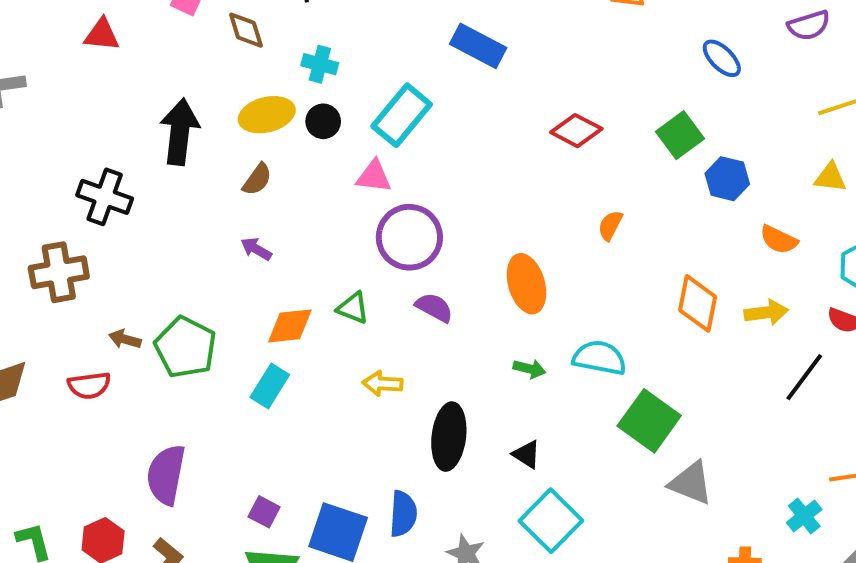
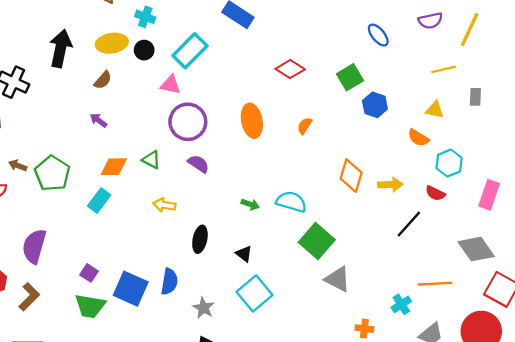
orange semicircle: (779, 240) -> (418, 138), moved
orange ellipse: (526, 284) -> (252, 121), moved
black ellipse: (449, 437) -> (200, 239), size x0.7

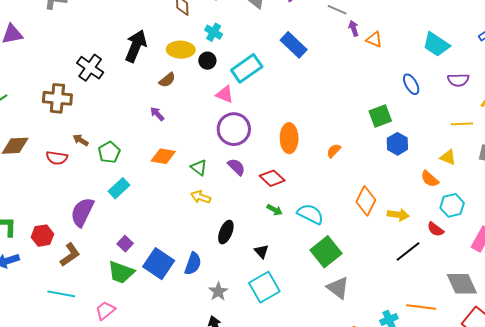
red diamond: (290, 69) -> (272, 178), moved
green triangle: (151, 160) -> (199, 167), moved
green pentagon: (52, 173) -> (109, 152), size x0.7
cyan rectangle: (99, 200) -> (119, 188), moved

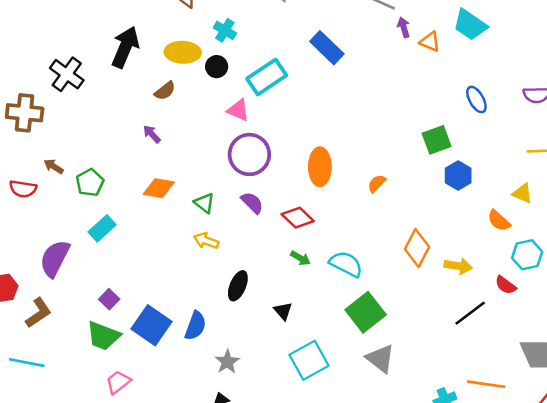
cyan trapezoid: (436, 44) -> (470, 25), moved
cyan square: (264, 287) -> (309, 360), moved
pink trapezoid: (105, 310) -> (118, 382), moved

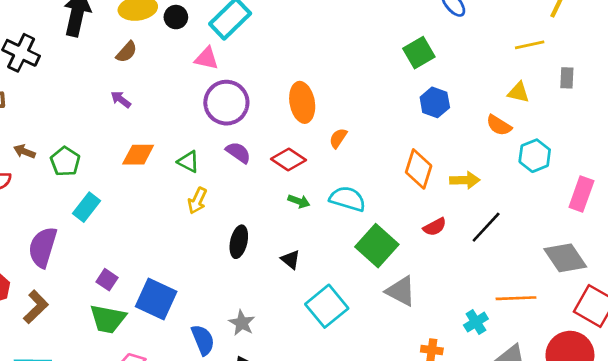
blue hexagon: (458, 176) -> (435, 102), moved
orange semicircle: (377, 183) -> (338, 138), moved
yellow arrow: (206, 241) -> (197, 201), turned -75
red semicircle: (506, 285) -> (435, 227), moved, turned -55
blue semicircle: (195, 326) -> (203, 340), moved, turned -32

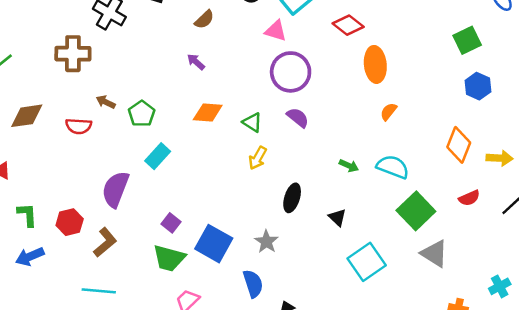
orange ellipse: (302, 102) -> (375, 64), moved
red diamond: (288, 159) -> (348, 25), moved
gray star: (242, 323) -> (266, 242), moved

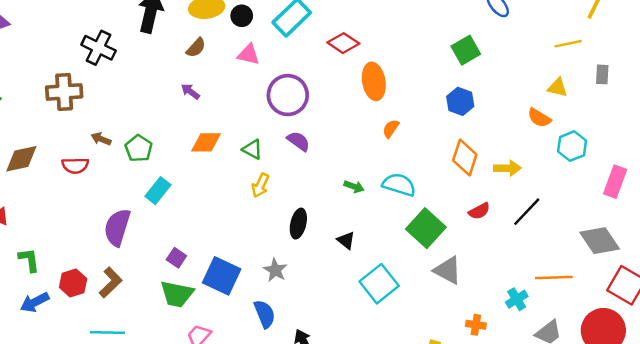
pink triangle: (276, 31) -> (249, 54), moved
blue hexagon: (478, 86) -> (460, 101), moved
red hexagon: (70, 222) -> (73, 283), moved

